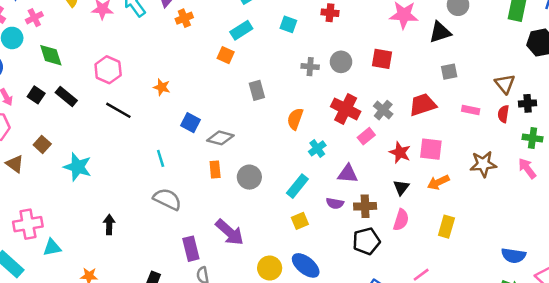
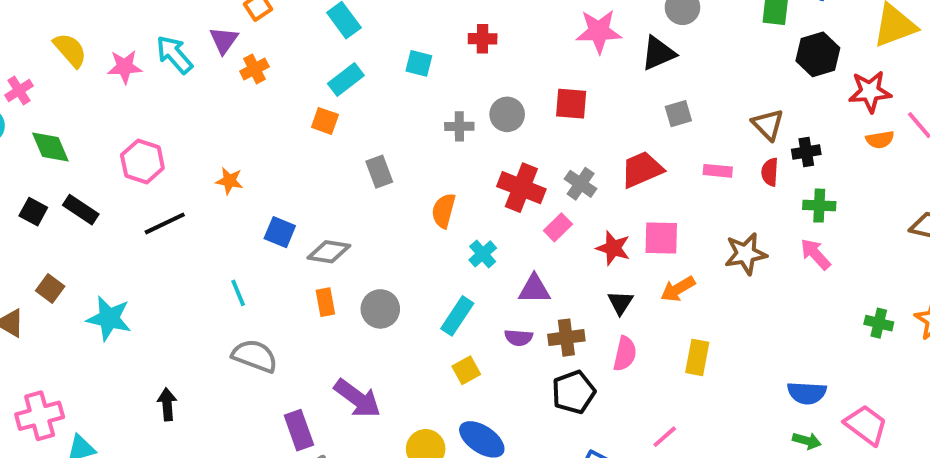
black line: (118, 110) -> (165, 223), turned -50

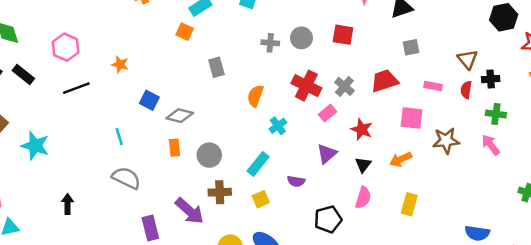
pink square: (661, 238) -> (411, 118), moved
purple triangle: (534, 289) -> (327, 154), moved, turned -45
brown cross: (566, 338) -> (220, 192), moved

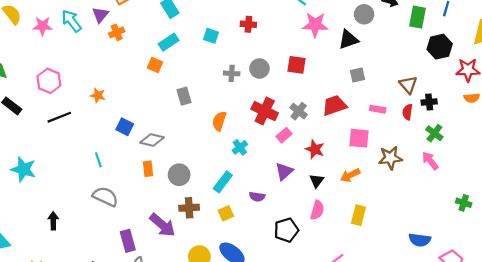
green cross: (496, 114) -> (434, 133), turned 30

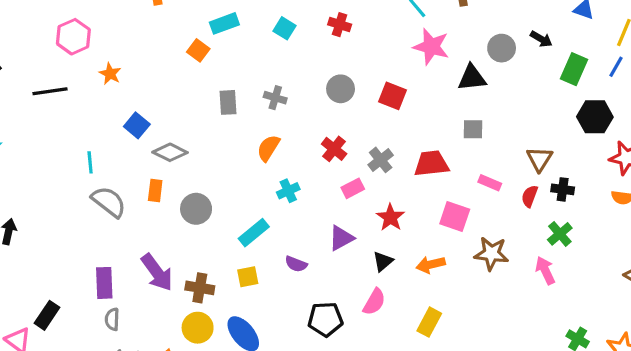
gray cross: (232, 73) -> (275, 98), moved
pink hexagon: (49, 81) -> (73, 37), moved
red cross: (265, 111) -> (334, 149), size x0.7
gray semicircle: (105, 197) -> (109, 202), moved
brown cross: (189, 208) -> (200, 288), moved

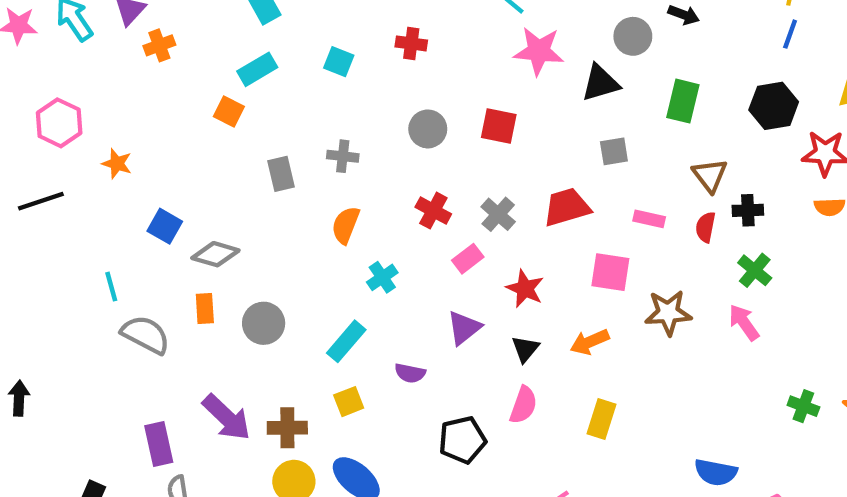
green rectangle: (574, 69) -> (683, 101), moved

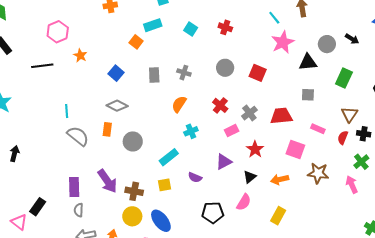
pink star: (539, 51) -> (283, 42), turned 30
blue square: (165, 226) -> (116, 73), moved

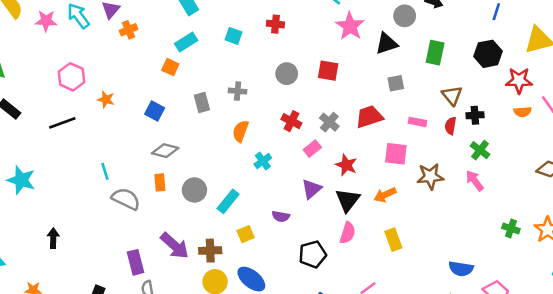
cyan rectangle: (169, 157) -> (228, 201), moved
black triangle: (250, 177) -> (348, 200), size x1.5
yellow rectangle: (278, 216) -> (393, 240), turned -36

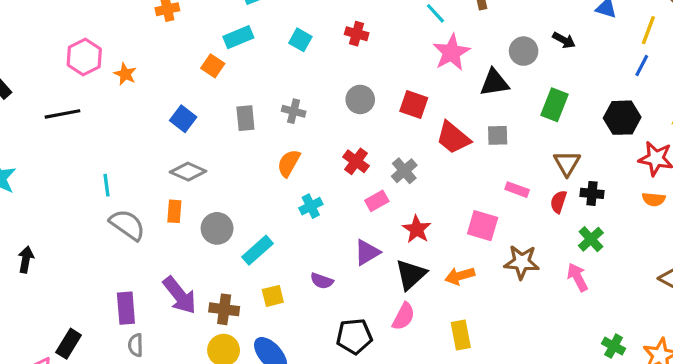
orange star: (106, 100) -> (125, 74), moved
red trapezoid: (369, 117) -> (453, 138), moved, turned -132

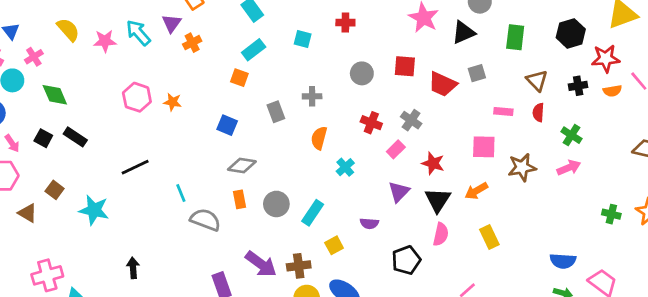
black line: (62, 114) -> (135, 167), moved
black cross: (592, 193) -> (578, 86), moved
pink arrow: (578, 277) -> (569, 168), turned 110

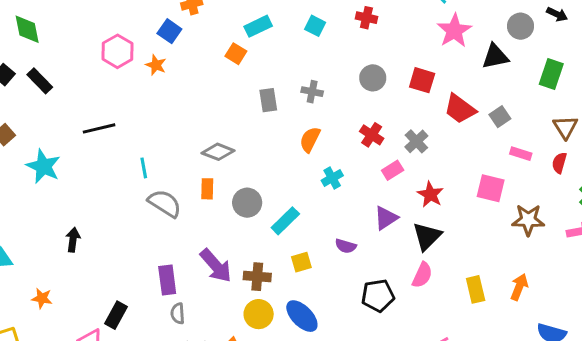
gray square: (477, 73) -> (500, 117), moved, turned -30
blue square: (227, 125) -> (169, 31), moved
orange arrow: (476, 191) -> (519, 287), moved, turned 130

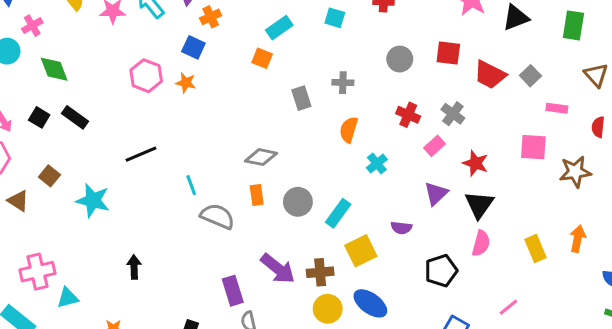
red semicircle: (559, 163) -> (598, 127), moved
yellow square: (301, 262) -> (361, 251), size x1.5

